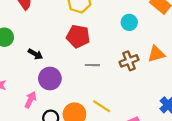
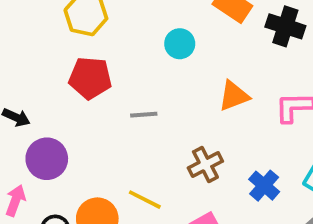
brown cross: (129, 61) -> (205, 165), moved
gray line: (92, 65) -> (144, 115), moved

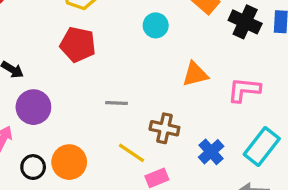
gray line: (144, 115) -> (116, 103), moved
brown cross: (205, 165) -> (164, 128), turned 32
yellow line: (145, 200) -> (132, 153), moved

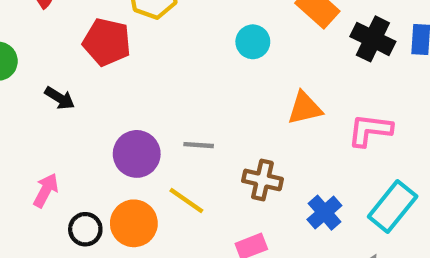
red pentagon: (78, 45) -> (107, 42), moved
purple circle: (33, 107) -> (137, 154), moved
yellow line: (132, 153) -> (186, 200), moved

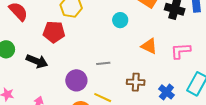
black arrow: (60, 98) -> (37, 61), size x1.5
orange triangle: (305, 108) -> (149, 46), turned 48
gray line: (199, 145) -> (103, 63), moved

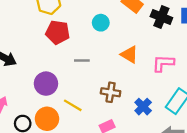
red pentagon: (54, 32) -> (58, 32), moved
gray line: (103, 63) -> (82, 61), moved

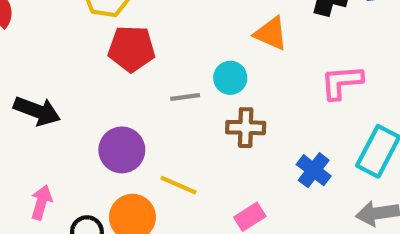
cyan circle: (101, 23) -> (230, 78), moved
orange triangle: (129, 54) -> (271, 33), moved
brown cross: (111, 92) -> (246, 128), moved

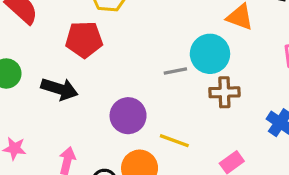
red pentagon: (131, 49) -> (84, 39), moved
cyan circle: (230, 78) -> (210, 54), size x1.5

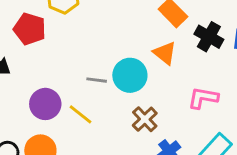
brown cross: (224, 92) -> (145, 119), moved, turned 30
yellow line: (174, 141) -> (81, 114), moved

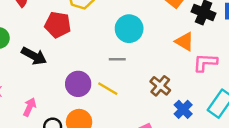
orange triangle: (165, 53) -> (185, 42), moved
cyan circle: (130, 75) -> (129, 29), moved

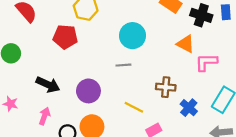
black arrow: (34, 56) -> (48, 85), moved
brown cross: (160, 86) -> (166, 87), turned -30
yellow line: (108, 89) -> (134, 107), moved

